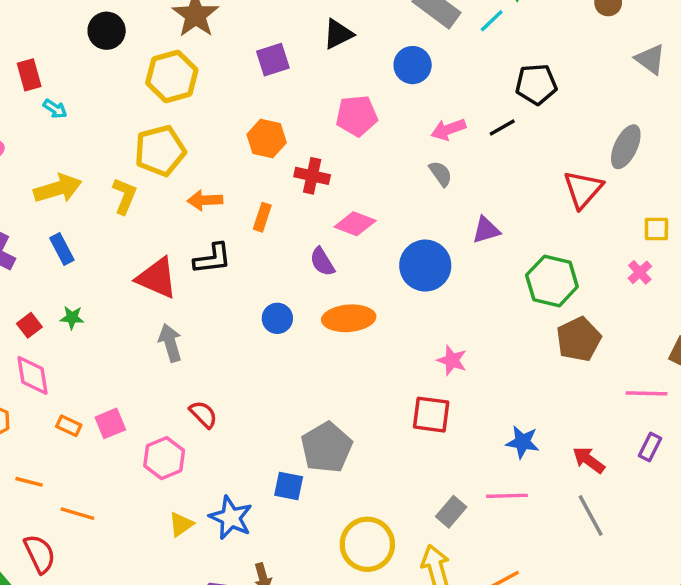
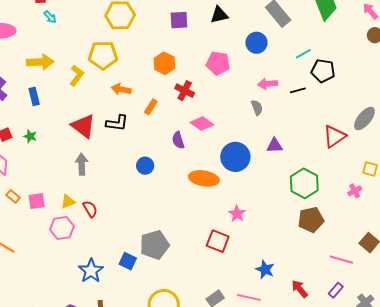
cyan line: (492, 21) -> (303, 54), moved
orange ellipse: (349, 318) -> (204, 178), moved
yellow triangle: (181, 524) -> (68, 202), moved

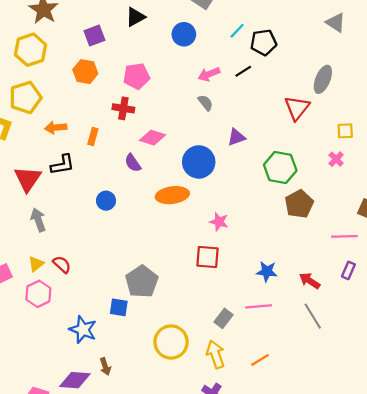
orange hexagon: (164, 63) -> (85, 72), moved
pink pentagon: (218, 63) -> (136, 76), moved
red triangle: (83, 126) -> (28, 179), turned 44

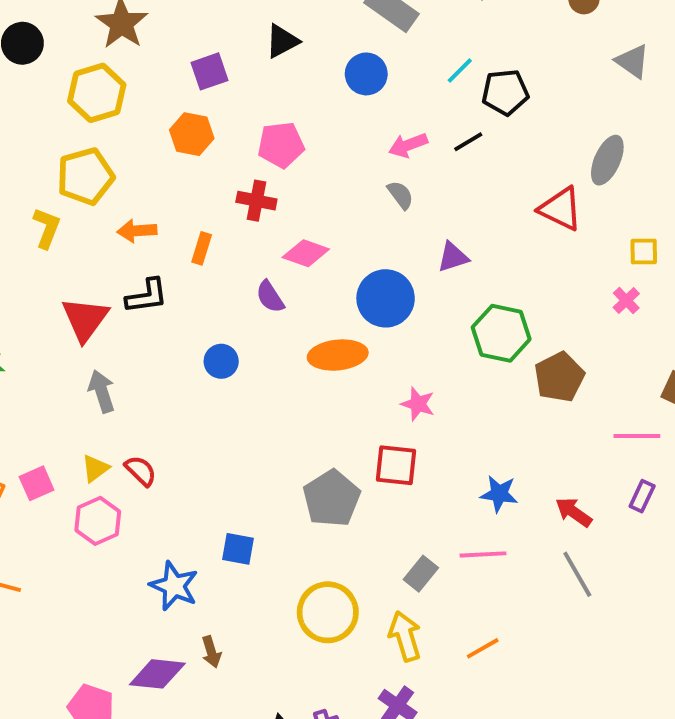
red triangle: (297, 108) -> (560, 209), turned -44
green hexagon: (280, 168) -> (501, 333), moved
gray pentagon: (142, 281) -> (332, 498), moved

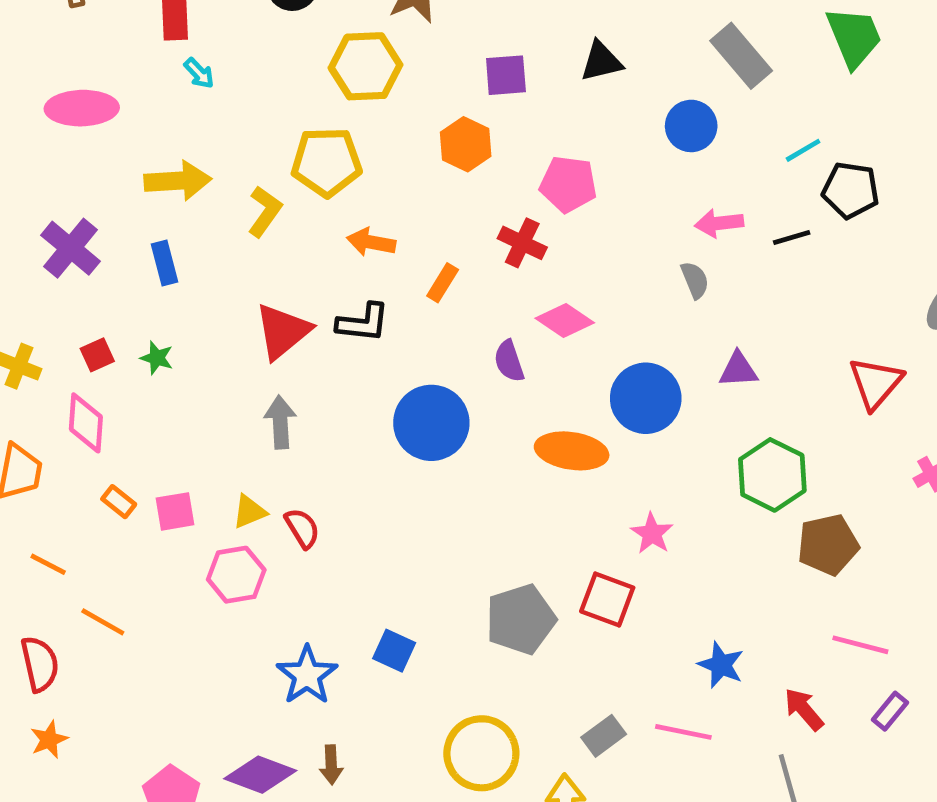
red triangle: (560, 209) -> (876, 383), moved, turned 30
blue circle: (221, 361) -> (431, 423), size x1.8
pink line: (637, 436) -> (860, 645), moved

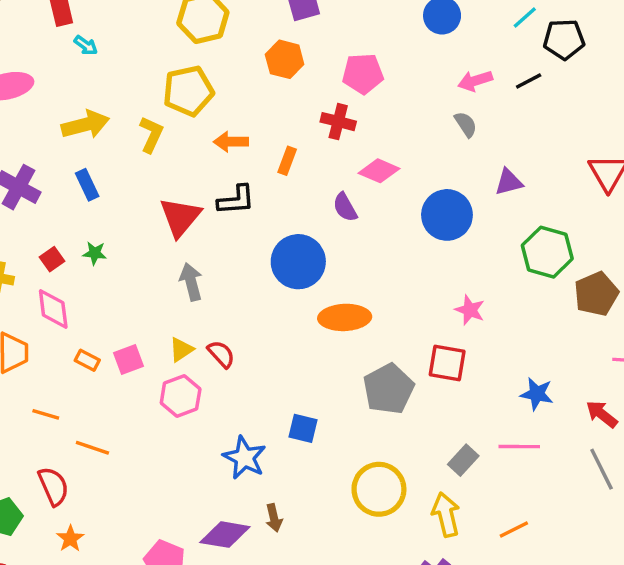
orange ellipse: (572, 451) -> (345, 317), moved

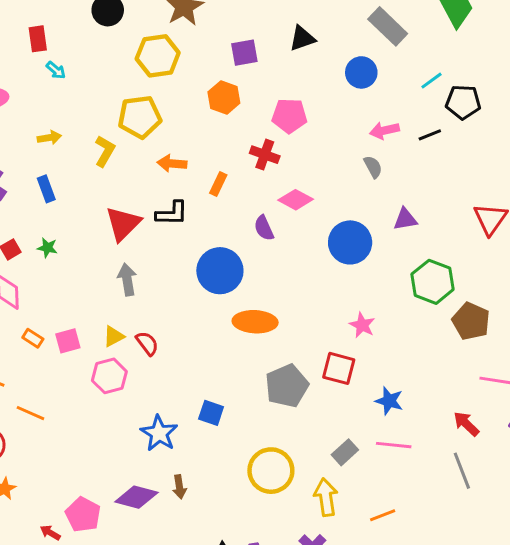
yellow arrow: (85, 125) -> (49, 138), size x0.6
brown pentagon: (596, 294) -> (471, 321), turned -30
blue star: (537, 394) -> (389, 401), moved

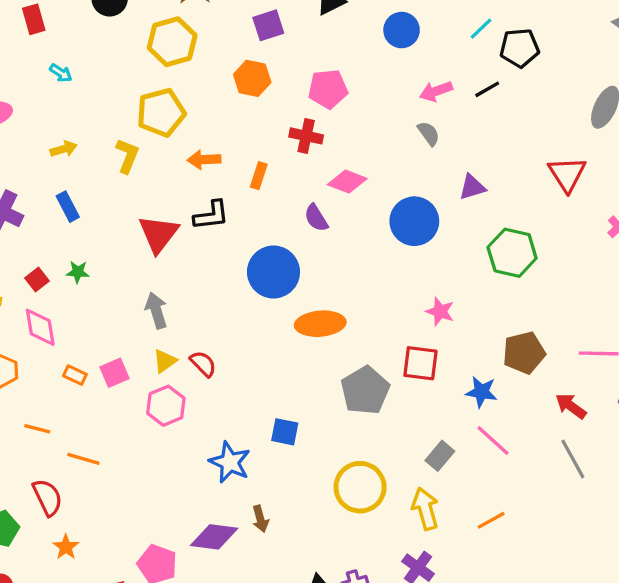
red rectangle: (38, 39) -> (34, 19), moved
gray arrow: (127, 280) -> (156, 310), moved
brown pentagon: (471, 321) -> (524, 353), moved, turned -30
pink line: (394, 445) -> (493, 440), turned 44

